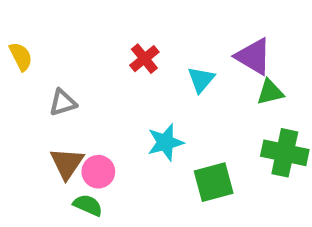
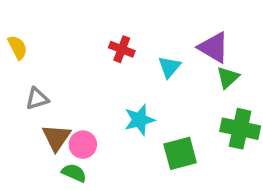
red cross: (144, 59) -> (122, 49), turned -30
green triangle: (270, 92) -> (228, 77), turned -30
gray triangle: (63, 103) -> (37, 99), moved

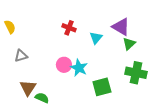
cyan star: (139, 120) -> (79, 68), turned -30
brown triangle: (56, 138) -> (28, 88), moved
pink circle: (83, 145) -> (64, 65), moved

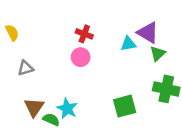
cyan triangle: (96, 38) -> (128, 44), moved, turned 40
pink circle: (64, 65) -> (81, 57), moved
cyan star: (79, 68) -> (67, 109), moved

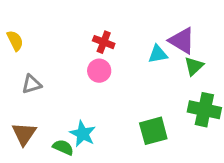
brown triangle: (34, 107) -> (24, 134), moved

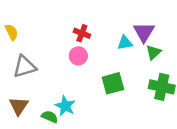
purple triangle: (182, 41) -> (144, 32), turned 30
gray triangle: (32, 84) -> (25, 67), size x1.5
green square: (153, 131) -> (113, 83), moved

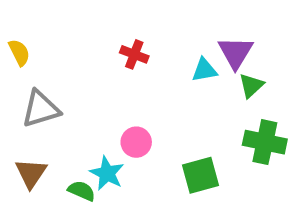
pink circle: (78, 56) -> (136, 142), moved
green square: (113, 83) -> (201, 175), moved

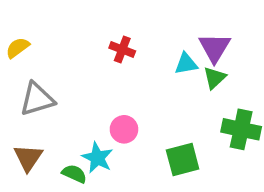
yellow semicircle: (19, 52) -> (17, 48), turned -100
green triangle: (251, 86) -> (214, 78), moved

